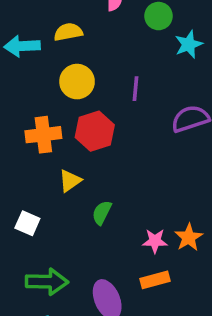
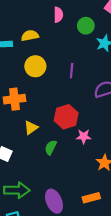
red hexagon: (95, 131) -> (66, 117), moved
pink star: (155, 241) -> (84, 136), moved
orange rectangle: (155, 280) -> (91, 198), moved

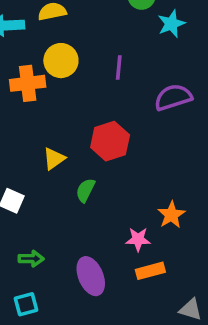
orange cross: (15, 99) -> (28, 83), moved
pink star: (84, 136) -> (138, 239), moved
green arrow: (17, 190) -> (31, 259), size x0.6

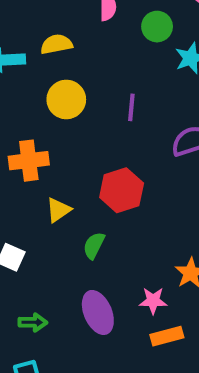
orange cross: (28, 83) -> (29, 161), moved
purple ellipse: (91, 276) -> (98, 312), moved

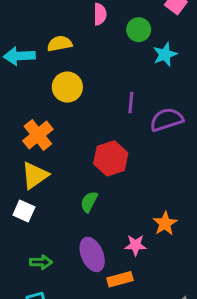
purple line: (131, 107) -> (131, 103), moved
orange cross: (29, 161) -> (38, 135), turned -32
yellow triangle: (58, 210) -> (35, 175), moved, size x1.4
orange rectangle: (167, 336) -> (120, 279), moved

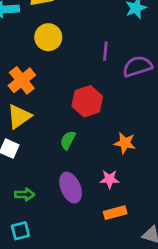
orange star: (165, 223) -> (125, 143), moved, turned -30
orange rectangle: (120, 279) -> (115, 213), moved

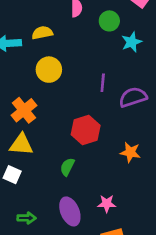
yellow triangle: (19, 117) -> (21, 144), turned 40
orange star: (125, 143) -> (130, 152), moved

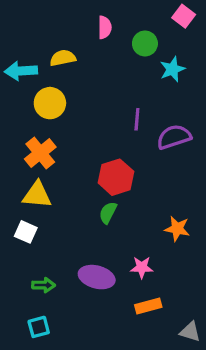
yellow circle: (49, 70) -> (50, 103), moved
orange star: (130, 152) -> (177, 229), moved
green semicircle: (67, 167) -> (108, 213), moved
purple ellipse: (70, 211) -> (97, 277), turned -52

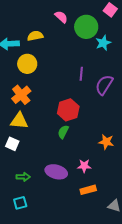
pink semicircle: (105, 27) -> (61, 17), turned -48
green circle: (145, 43) -> (86, 27), size x1.5
purple semicircle: (174, 137) -> (104, 85), turned -40

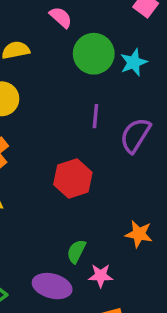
green circle: (86, 27) -> (94, 54), moved
green semicircle: (63, 132) -> (76, 251), moved

